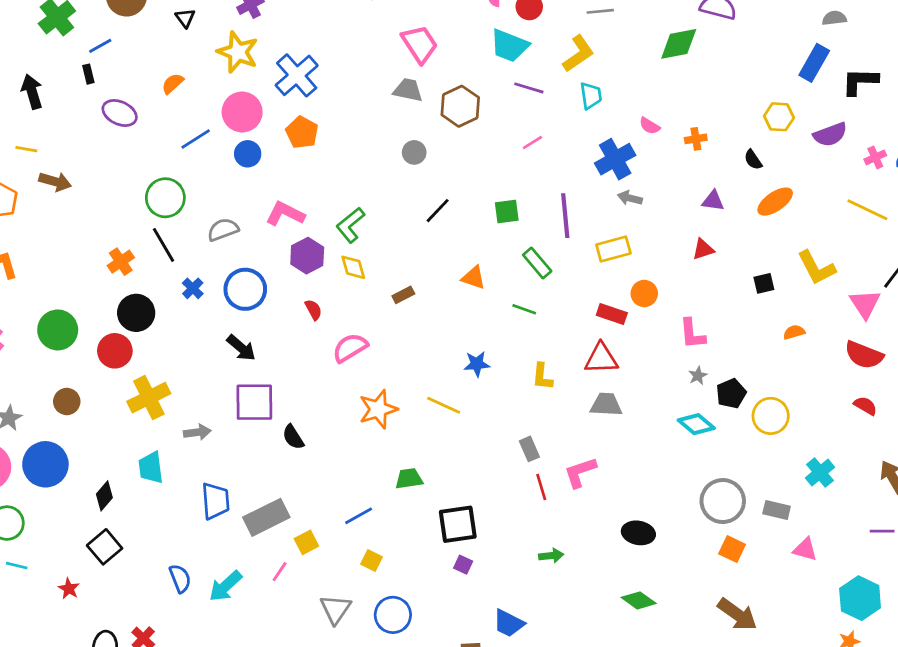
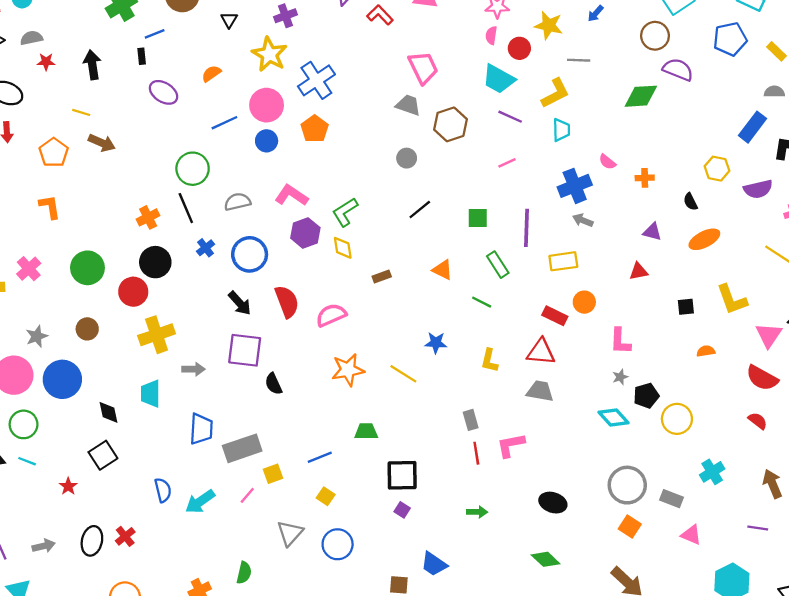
red semicircle: (313, 310) -> (287, 302), moved, size x1.8
black diamond: (104, 496) -> (108, 412), turned -60

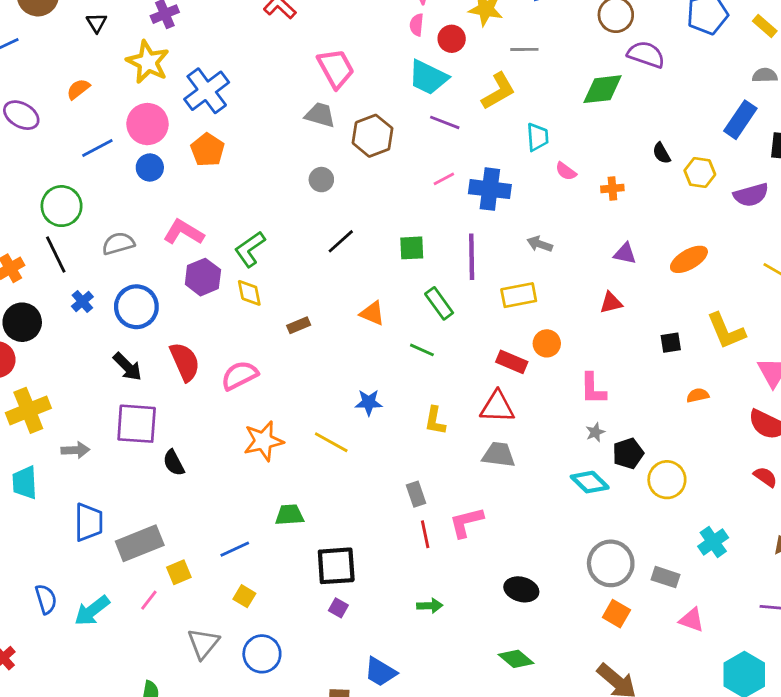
cyan trapezoid: (561, 130) -> (538, 137), moved
blue cross: (575, 186) -> (490, 189), moved, turned 32
black semicircle: (690, 202) -> (662, 153), moved

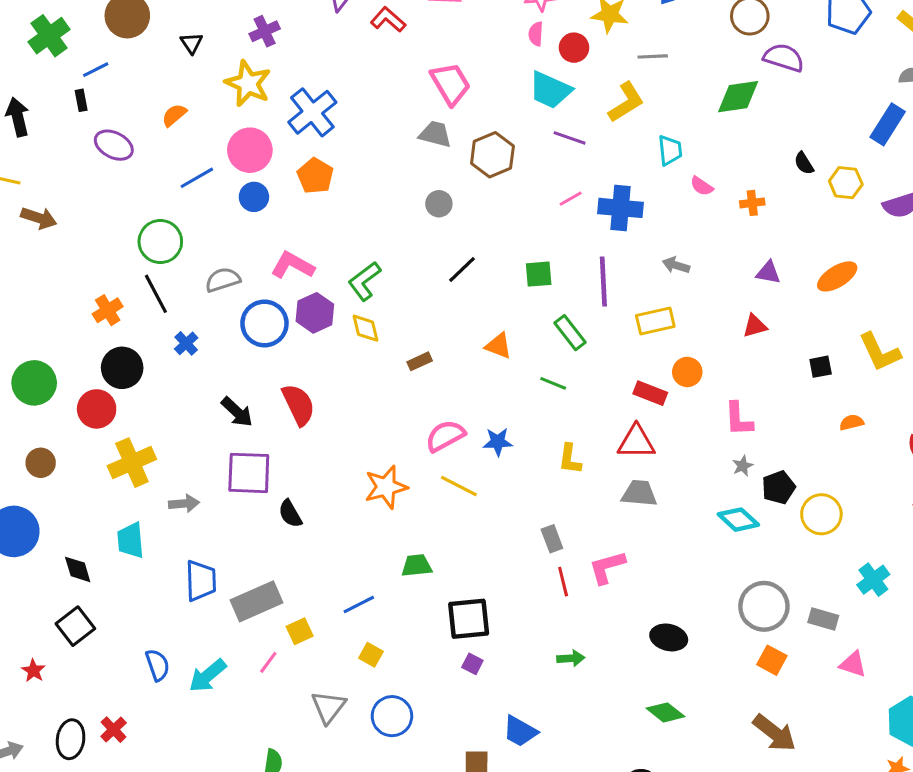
blue circle: (136, 307) -> (264, 323), moved
pink semicircle: (240, 375) -> (445, 436), moved

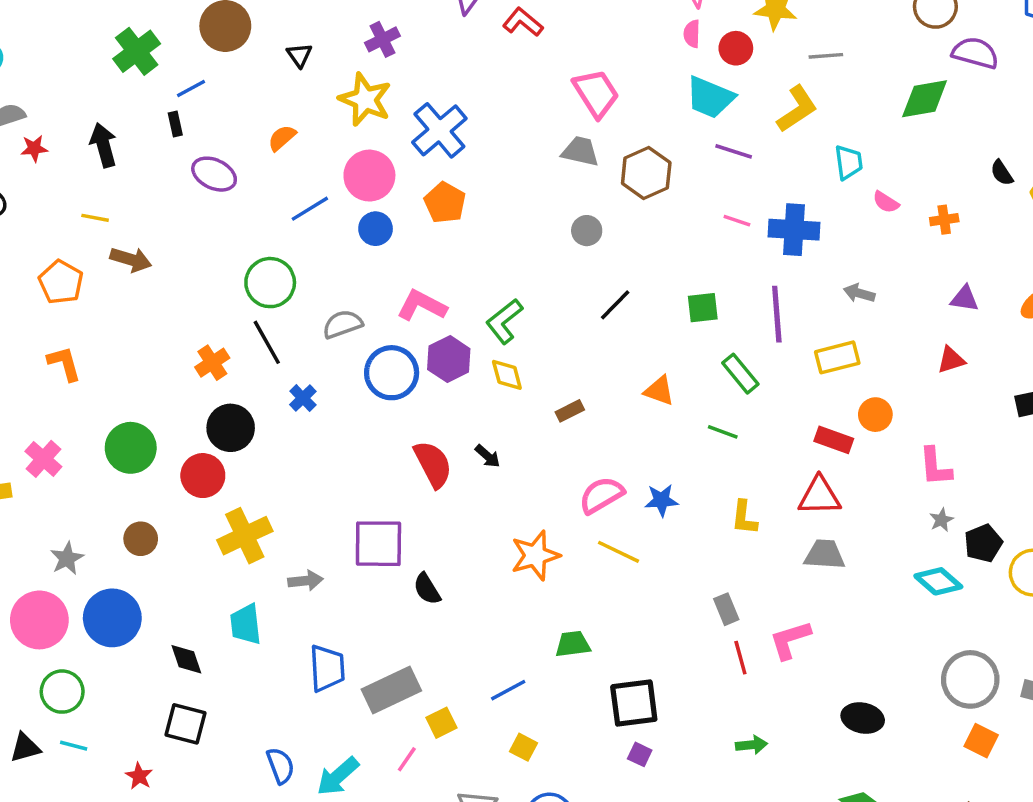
pink line: (571, 199) -> (737, 221), turned 50
black arrow: (237, 412) -> (488, 456), moved, size x0.7
black square: (75, 626) -> (185, 724), turned -36

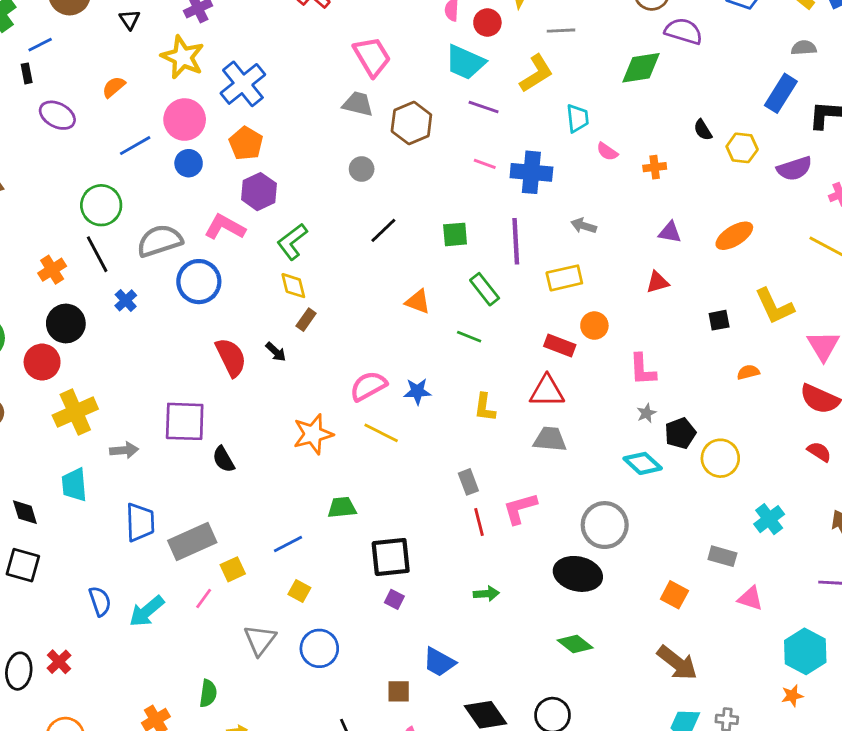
gray semicircle: (343, 324) -> (160, 241), size x1.4
purple hexagon: (449, 359) -> (259, 192), moved
brown rectangle: (570, 411) -> (306, 320), moved, turned -30
gray circle: (970, 679) -> (605, 525), moved
black ellipse: (863, 718) -> (578, 574), size x1.4

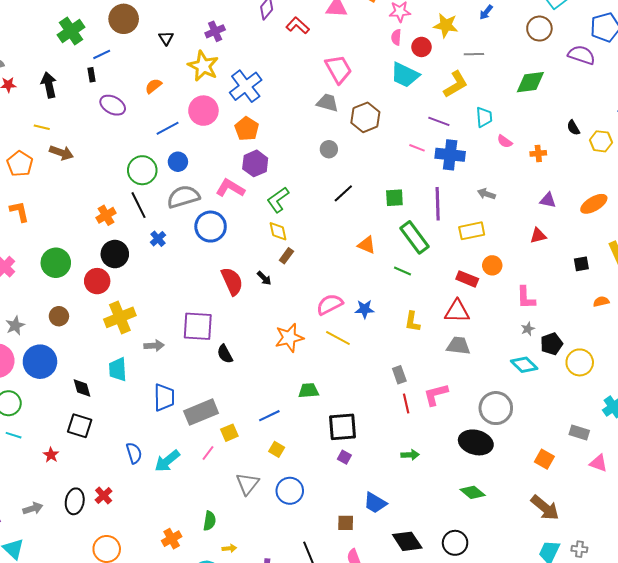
purple semicircle: (684, 31) -> (582, 55), moved
purple line: (484, 107) -> (439, 121), moved
blue circle: (189, 163) -> (178, 162), moved
green rectangle: (485, 289) -> (414, 237), size x1.4

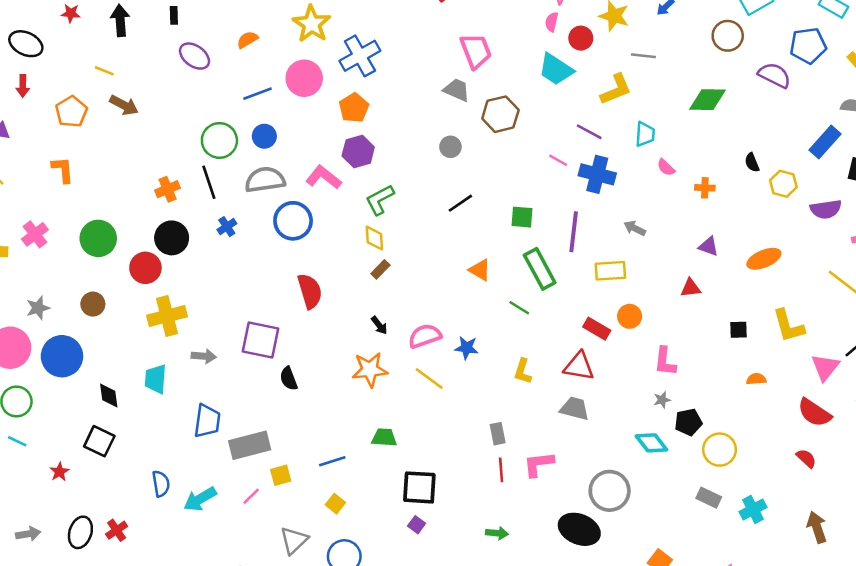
black arrow: (264, 278) -> (379, 325), moved
gray rectangle: (579, 432) -> (709, 498), moved

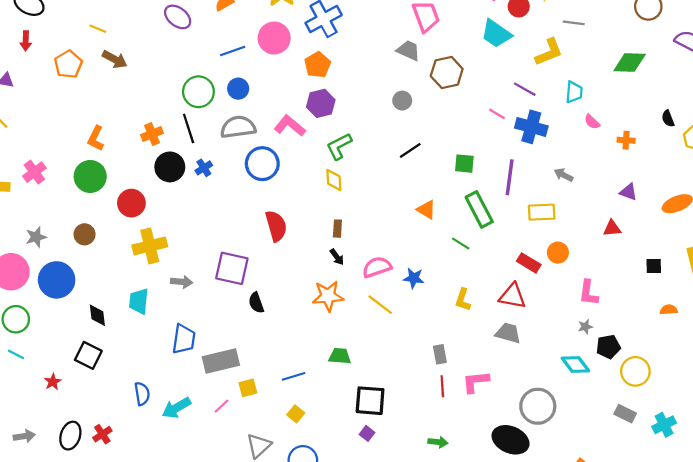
orange L-shape: (63, 170) -> (96, 138), moved, turned -150
black circle: (172, 238) -> (170, 167), moved
brown rectangle: (380, 269) -> (337, 229), moved, turned -42

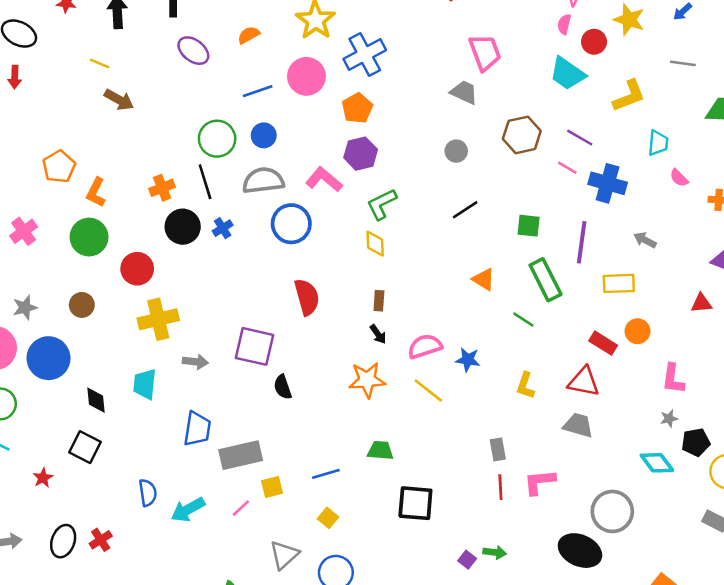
gray line: (574, 23) -> (683, 63), moved
orange pentagon: (68, 64) -> (59, 167), moved
brown hexagon: (447, 72) -> (522, 135), moved
purple line: (525, 89) -> (580, 138), moved
purple square: (367, 433) -> (467, 560), moved

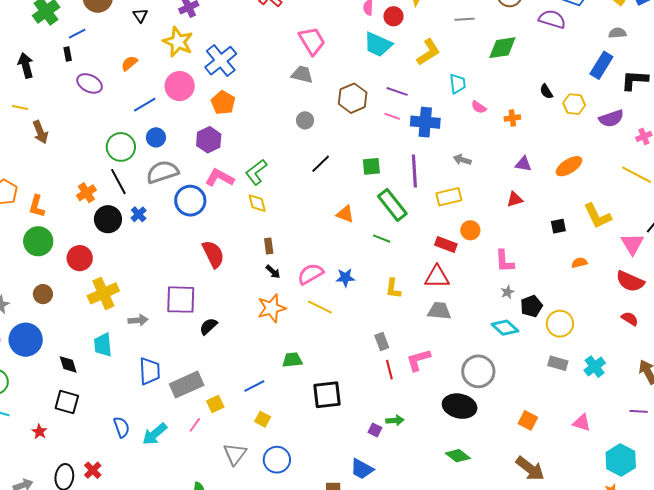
brown arrow: (119, 100) -> (40, 132), turned 50
purple hexagon: (361, 154) -> (209, 140), moved
pink L-shape: (324, 179) -> (220, 178), moved
black semicircle: (283, 387) -> (208, 326), turned 78

